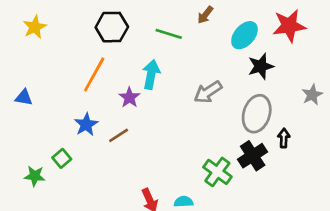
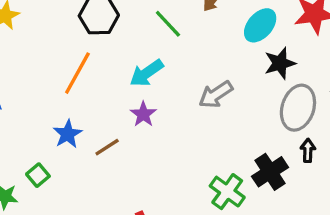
green line: (169, 34) -> (168, 24), turned 30
cyan arrow: (151, 74) -> (147, 73), turned -136
purple star: (129, 97) -> (143, 114), moved
gray ellipse: (257, 114) -> (298, 108), moved

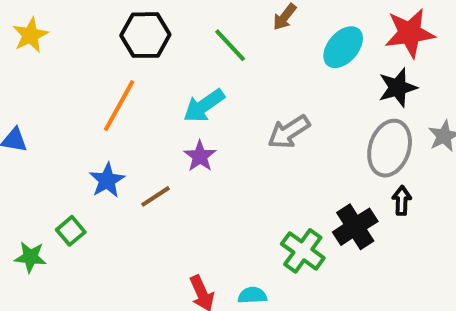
black star: (280, 63) -> (398, 88), moved

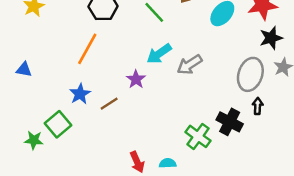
black star: (398, 88) -> (271, 38), moved
cyan arrow: (204, 106) -> (159, 54), moved
black cross: (355, 227) -> (230, 122), turned -30
green square: (71, 231) -> (58, 124), size x1.5

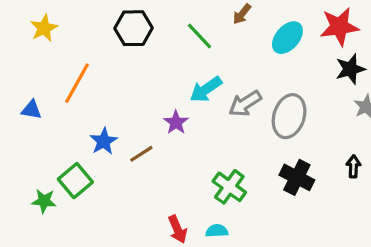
orange line: (87, 49) -> (77, 83), moved
gray ellipse: (250, 74) -> (289, 116), moved
black arrow: (258, 106) -> (353, 166), moved
green cross: (198, 136) -> (229, 187), moved

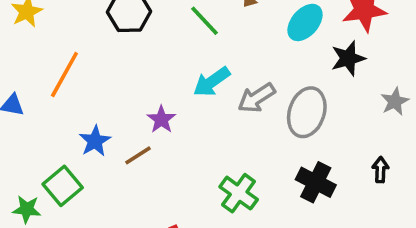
black star: (350, 69) -> (348, 58), moved
purple star: (176, 122) -> (161, 119), moved

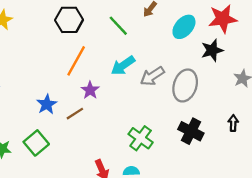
orange line: (64, 75) -> (76, 61), moved
green square: (63, 186) -> (36, 143), moved

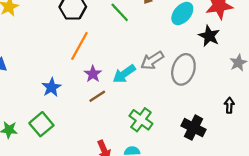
black star: (212, 50) -> (209, 36), turned -30
cyan arrow: (123, 66) -> (124, 74), moved
brown line: (75, 114) -> (97, 96), moved
black cross: (191, 131) -> (194, 128), moved

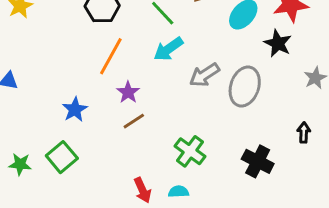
cyan arrow: (124, 74) -> (168, 49), moved

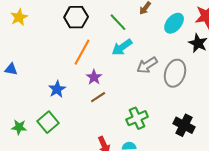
green cross: (190, 151) -> (137, 118), turned 30

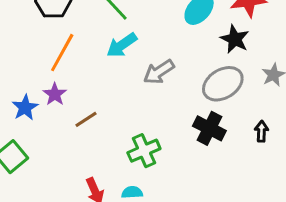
gray ellipse: (175, 73) -> (223, 84), moved, turned 40
purple star: (94, 77) -> (55, 94), moved
black cross: (184, 125) -> (209, 128), moved

